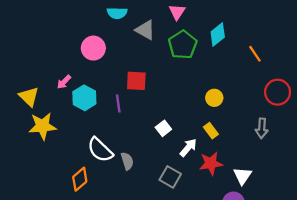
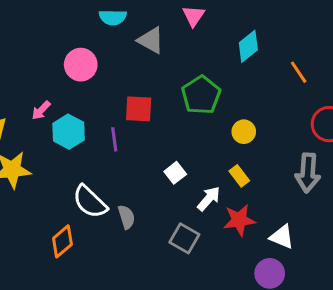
green pentagon: (183, 45) -> (201, 95), moved
gray arrow: (262, 128) -> (308, 173), size x1.4
white triangle: (243, 176) -> (282, 237), turned -42

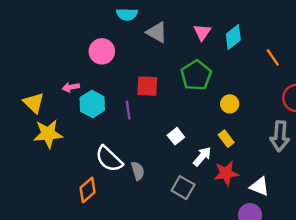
pink triangle: (193, 16) -> (202, 32), moved
pink arrow: (41, 110) -> (71, 87), turned 35

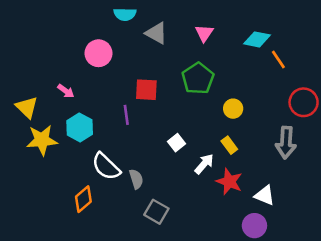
cyan diamond: (233, 37) -> (257, 39), moved, turned 50
pink arrow: (71, 87) -> (66, 91), turned -133
cyan hexagon: (92, 104) -> (80, 127), moved
red star: (226, 173) -> (229, 182), turned 30
gray square: (183, 188) -> (156, 212), moved

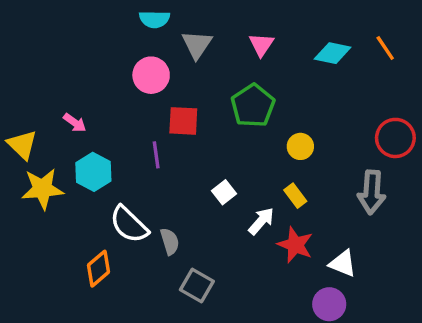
gray triangle: (156, 33) -> (197, 45), turned 35
pink circle: (98, 53) -> (151, 75), moved
orange line: (278, 60) -> (385, 48), moved

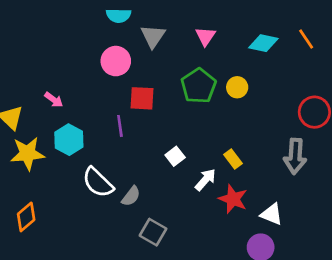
yellow circle: (300, 146) -> (237, 87), moved
gray semicircle: (170, 241) -> (131, 196), turned 55
orange diamond: (98, 269) -> (26, 217), moved

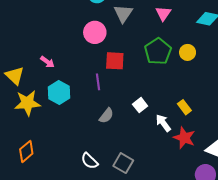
white arrow: (205, 180) -> (163, 123), turned -78
white semicircle: (98, 182) -> (90, 161), moved, size x0.7
gray semicircle: (131, 196) -> (106, 116), moved

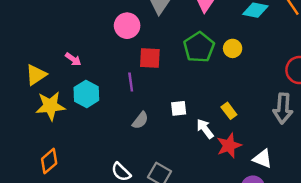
yellow triangle: (15, 76) -> (36, 75), turned 42
white square: (140, 105) -> (179, 108), turned 32
red star: (184, 138) -> (229, 146), turned 30

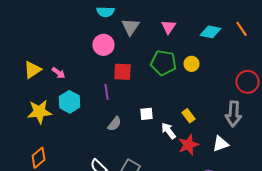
green pentagon: (199, 47) -> (163, 63), turned -30
yellow triangle: (36, 75) -> (32, 70), moved
white triangle: (263, 159) -> (220, 144), moved, turned -42

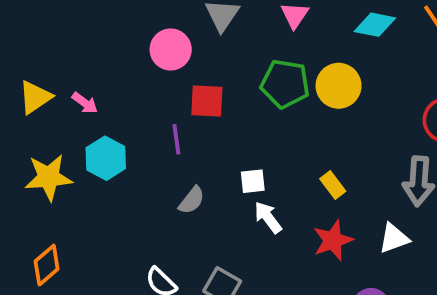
yellow circle: (191, 64) -> (339, 86), size x1.5
white arrow: (168, 131) -> (268, 217), moved

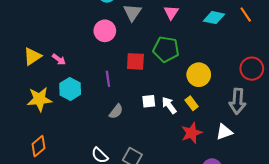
yellow circle: (339, 86) -> (199, 75), moved
red square: (207, 101) -> (135, 61), moved
white arrow: (268, 217) -> (169, 105), moved

